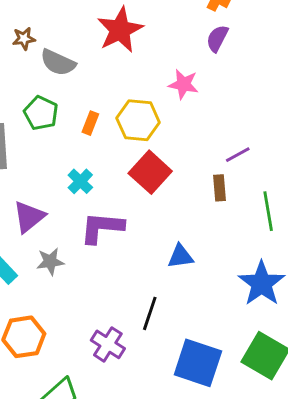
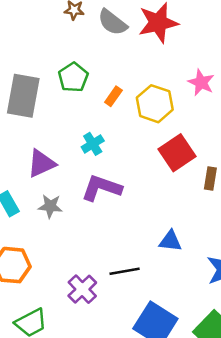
gray semicircle: (58, 63) -> (112, 22), moved
red square: (150, 172) -> (177, 153), moved
blue triangle: (180, 256) -> (170, 241), moved
black line: (150, 313) -> (125, 271), turned 48

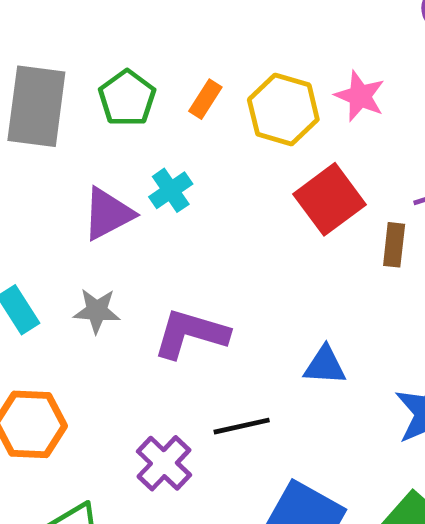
green pentagon: (73, 77) -> (127, 98), moved
pink star: (201, 82) -> (360, 96), moved
purple triangle: (41, 163) -> (108, 214), moved
purple L-shape: (101, 188) -> (191, 334), moved

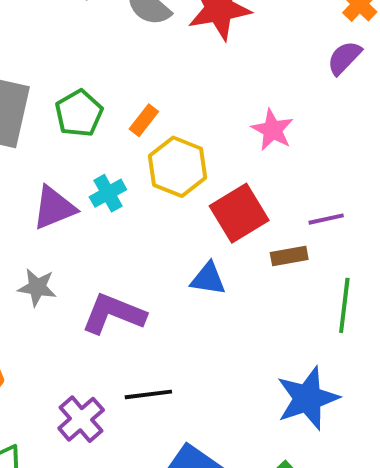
yellow hexagon: (283, 109) -> (178, 167), moved
brown rectangle: (394, 245) -> (289, 256), turned 68
blue triangle: (325, 365) -> (208, 279), moved

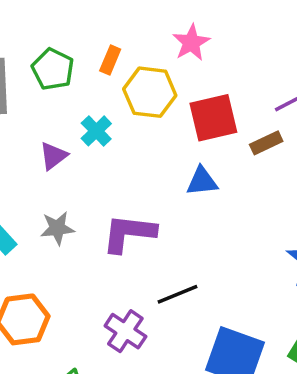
pink star: (272, 130) -> (191, 43), moved, turned 30
purple triangle: (54, 208) -> (53, 156), size x0.7
red square: (239, 213) -> (213, 118), turned 33

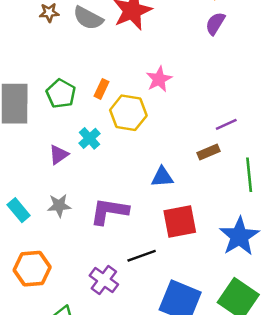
red square: (213, 118) -> (180, 221), moved

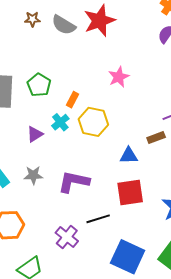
orange rectangle: (101, 89) -> (73, 100), moved
yellow hexagon: (128, 113) -> (93, 122), moved
blue triangle: (162, 177) -> (129, 156), moved

